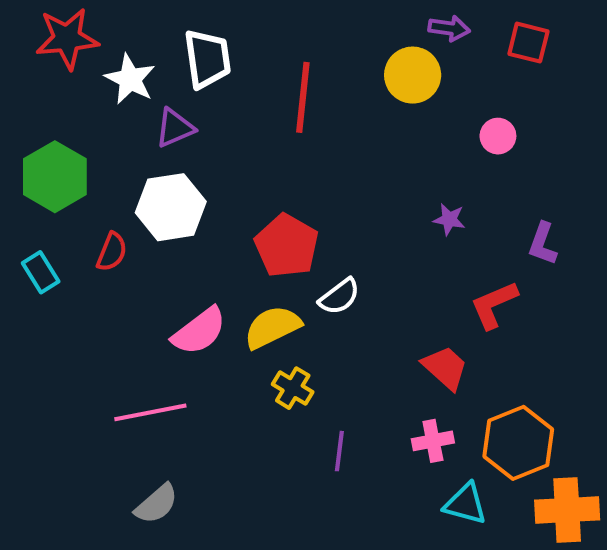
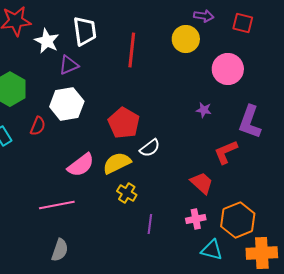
pink circle: (498, 136) -> (228, 69), size x1.8
purple L-shape: (543, 244) -> (250, 122), size x1.6
gray semicircle: (157, 504) -> (60, 250), turned -30

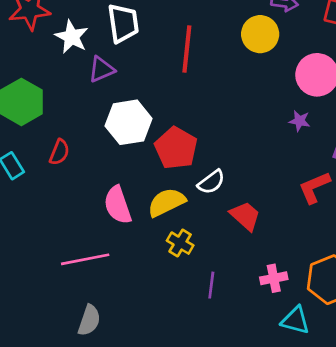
white hexagon: (67, 104) -> (129, 122), moved
purple star: (204, 110) -> (299, 121), moved
pink semicircle: (81, 165) -> (118, 205), turned 108
red trapezoid: (202, 183) -> (245, 216), moved

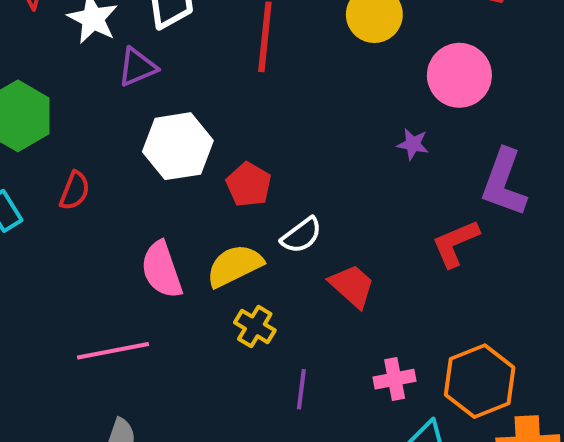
purple star: (299, 121) -> (413, 144), moved
red pentagon: (176, 148) -> (249, 185), size x0.7

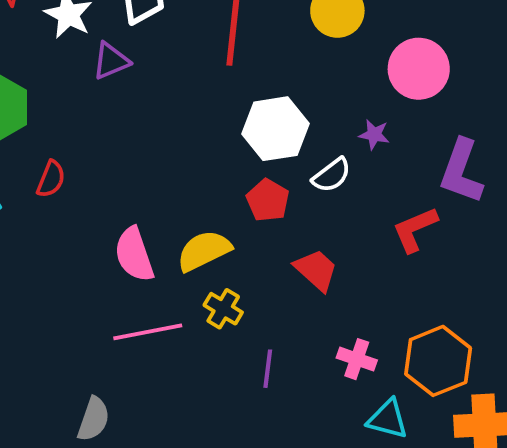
white hexagon: (178, 146) -> (275, 129), moved
red pentagon: (249, 185) -> (268, 200), moved
white semicircle: (301, 235) -> (332, 175), moved
pink line: (113, 351) -> (148, 332), moved
pink cross: (395, 379) -> (357, 359), turned 30

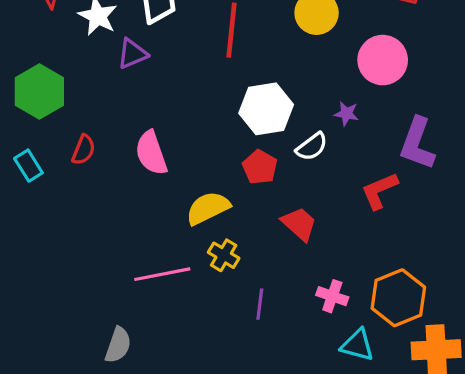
pink semicircle: (134, 255) -> (151, 153), moved

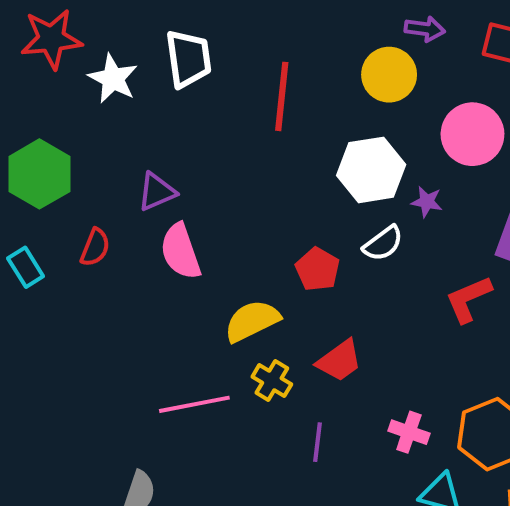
purple triangle: (132, 54) -> (157, 192), moved
white hexagon: (266, 109) -> (371, 170), moved
red trapezoid: (299, 224) -> (339, 361), moved, turned 102

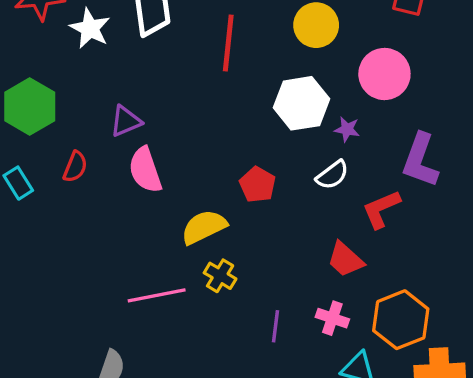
white semicircle: (383, 243) -> (332, 175), moved
red trapezoid: (339, 361) -> (345, 260), moved, turned 78
purple line: (318, 442) -> (275, 326), moved

